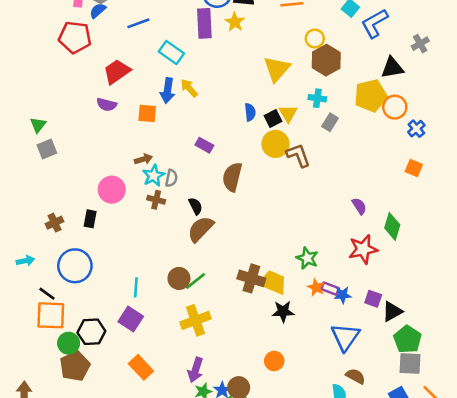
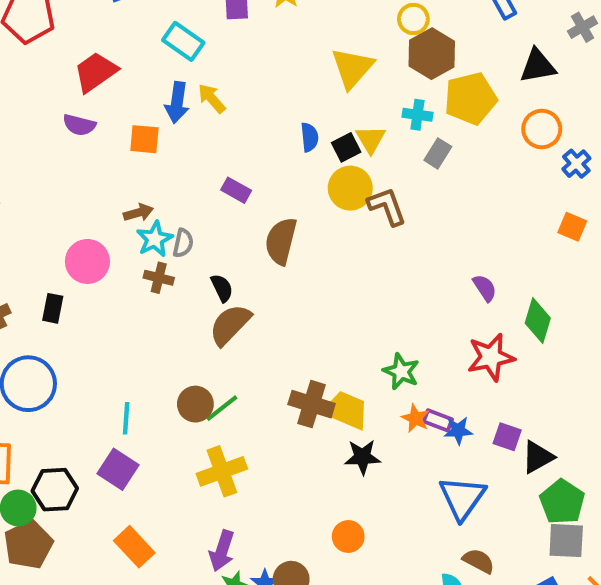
yellow pentagon: (371, 96) -> (470, 98), moved

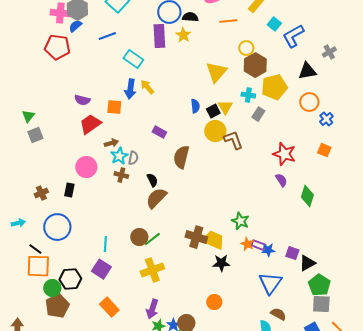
red trapezoid: (96, 72) -> (90, 124), moved
red star: (491, 357) -> (284, 154), moved, turned 30

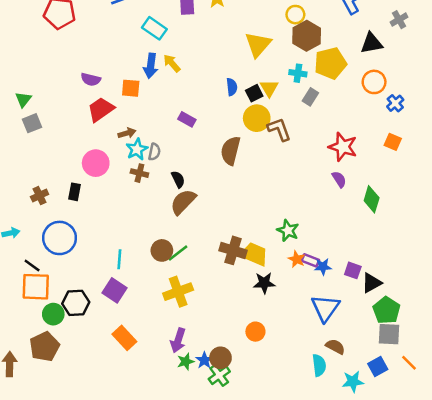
brown semicircle: (181, 157) -> (231, 151), moved
brown pentagon: (57, 306) -> (45, 347), moved

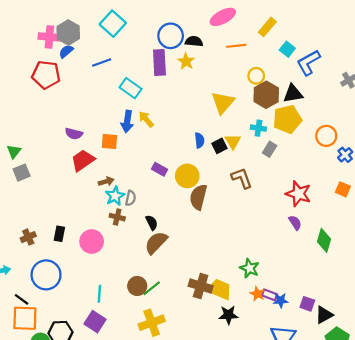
black triangle: (372, 43) -> (293, 94), moved
yellow circle: (257, 118) -> (187, 176), moved
pink circle: (96, 163) -> (92, 242), moved

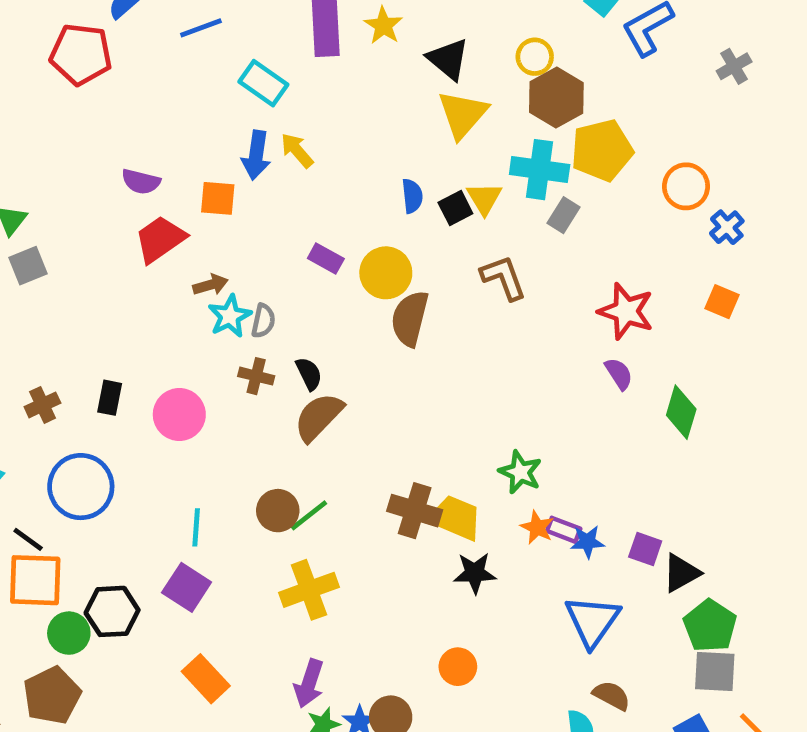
black triangle: (293, 94) -> (448, 59), moved, turned 50
cyan cross: (258, 128) -> (540, 170), size x1.6
brown cross: (117, 217) -> (256, 376), moved

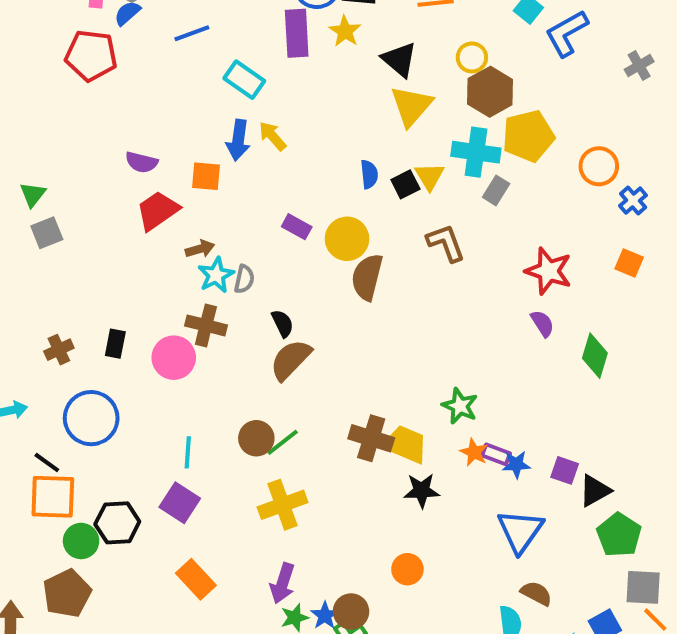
brown cross: (256, 376) -> (206, 325), moved, size x1.4
gray square: (715, 671) -> (643, 587), moved

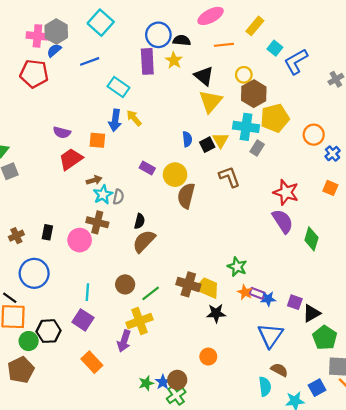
black semicircle: (283, 323) -> (140, 221), turned 40
purple semicircle: (542, 323) -> (283, 221), size x1.6
green line: (283, 442) -> (151, 293), moved
purple arrow: (283, 583) -> (124, 341), moved

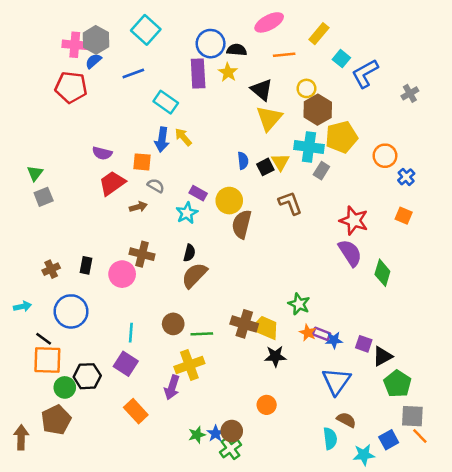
cyan star: (103, 195) -> (187, 213), moved
gray semicircle: (118, 197) -> (156, 186), moved, turned -72
green line: (151, 293) -> (202, 334), turned 36

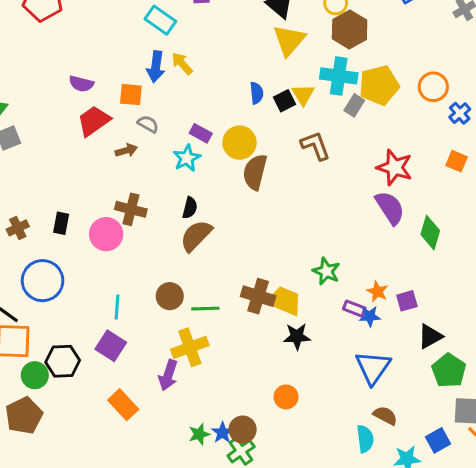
yellow pentagon: (341, 137) -> (379, 85), moved
orange star: (308, 333) -> (378, 291), moved
purple square: (364, 344) -> (407, 301), moved, turned -35

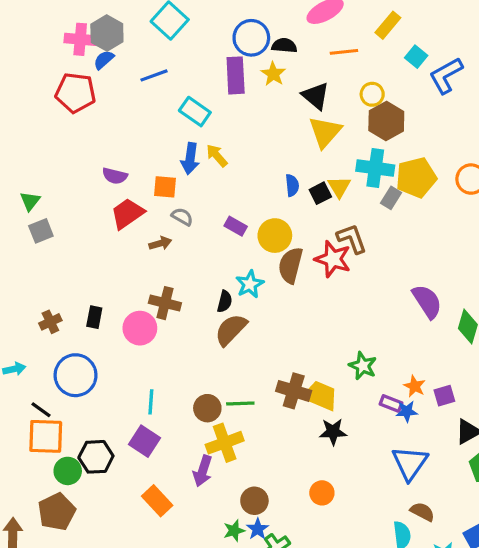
cyan star: (187, 158) -> (250, 284), moved
red star: (395, 167) -> (333, 259), moved
brown circle: (170, 296) -> (207, 408), moved
brown circle: (243, 429) -> (254, 501), moved

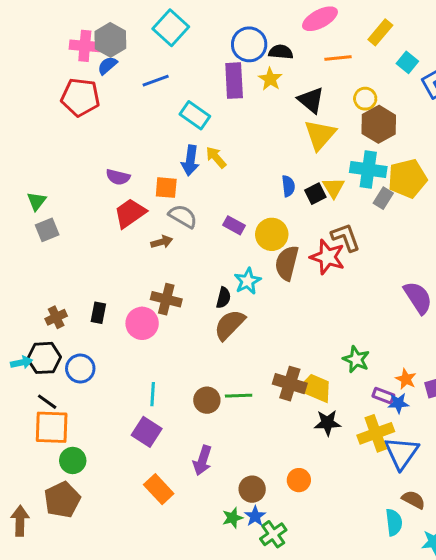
gray semicircle: (182, 217) -> (183, 216), size x1.4
blue circle: (76, 375) -> (80, 369), size x0.7
yellow cross: (225, 443) -> (376, 433), moved
black hexagon: (96, 457) -> (44, 358), moved
orange circle: (322, 493) -> (299, 480), moved

